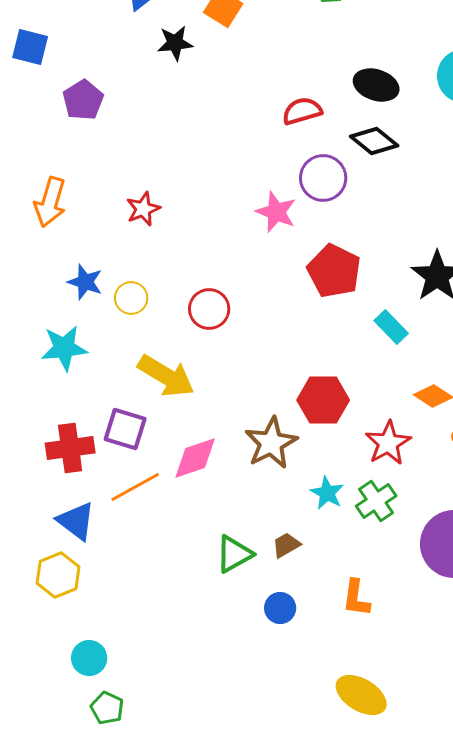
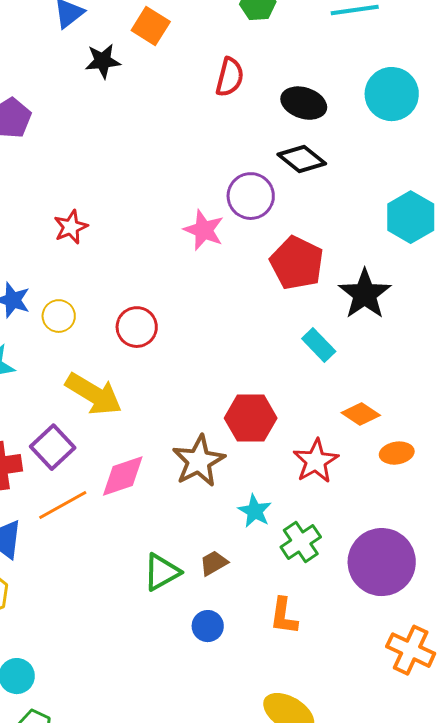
red semicircle: (302, 111) -> (230, 77), moved, turned 120
red pentagon: (334, 271) -> (297, 263), moved
purple square: (125, 429) -> (53, 447), turned 30
green cross: (376, 501) -> (301, 542), moved

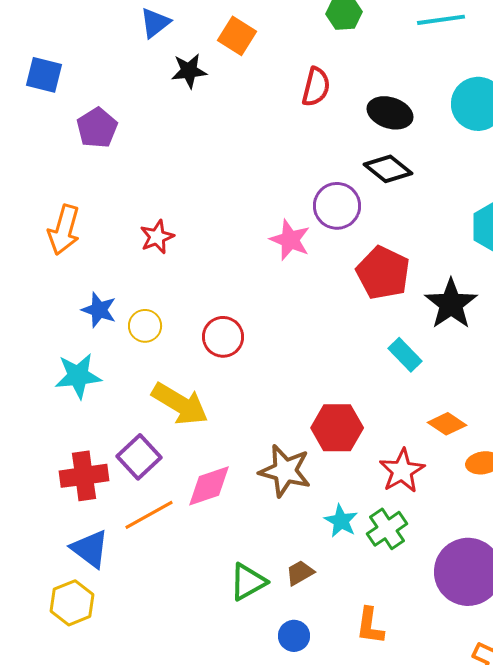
brown star: (199, 461) -> (285, 471), turned -30
green cross: (301, 542) -> (387, 529), moved

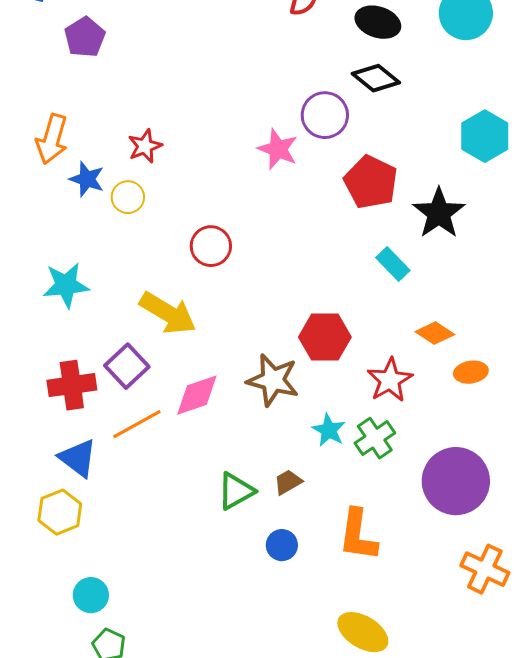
blue star: (99, 310) -> (87, 179), moved
yellow circle: (145, 326) -> (128, 197), moved
orange L-shape: (370, 626) -> (358, 535), size x1.4

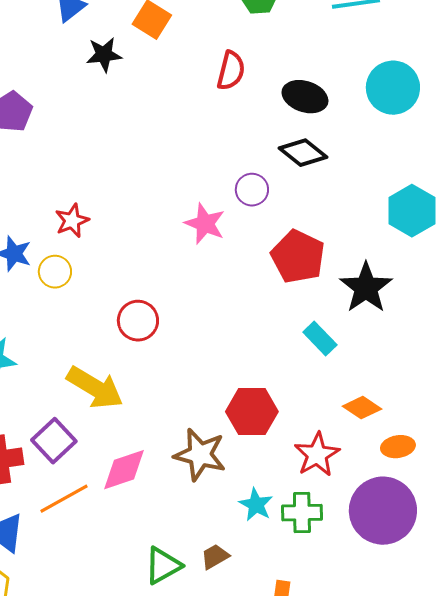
purple circle: (325, 115) -> (252, 190), size x0.7
green cross: (375, 438) -> (302, 513), turned 33
purple circle: (456, 481) -> (383, 511), moved

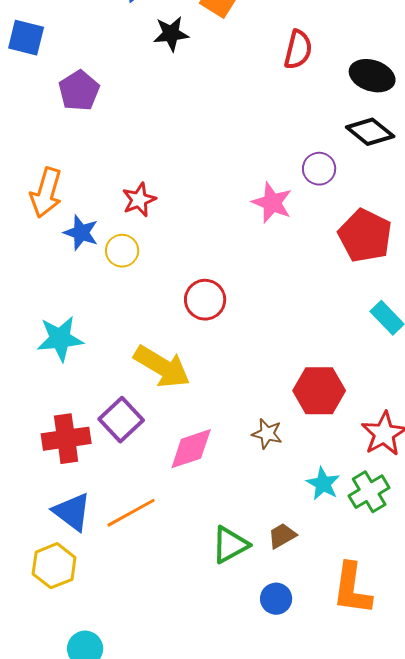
brown star: (200, 455) -> (267, 434), size x0.6
orange line: (64, 499) -> (131, 513), moved
green cross: (302, 513) -> (369, 492), turned -30

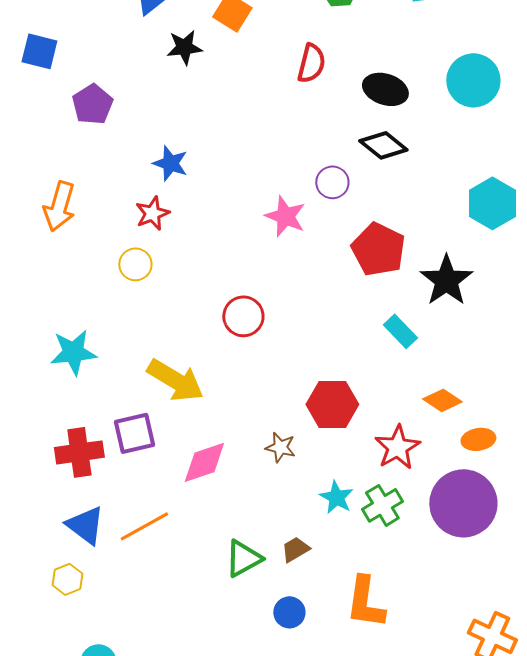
blue star: (81, 233) -> (170, 163), moved
red circle: (205, 300) -> (243, 316), moved
purple square: (121, 420) -> (134, 433), turned 30
yellow hexagon: (54, 566) -> (67, 579), size x0.7

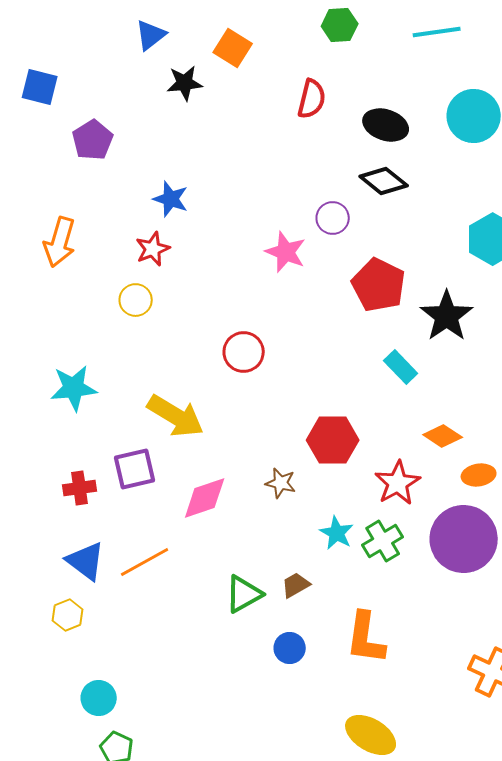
red cross: (79, 452) -> (80, 488), size x0.7

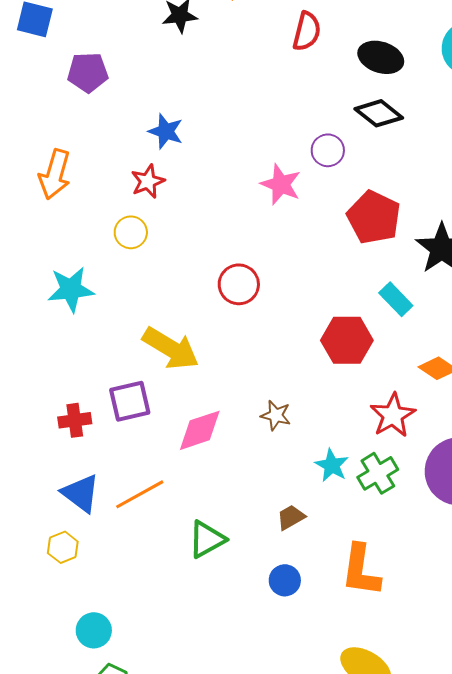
purple pentagon: (93, 140) -> (88, 72), turned 30
cyan star: (74, 388) -> (71, 289), moved
red hexagon: (333, 440) -> (347, 340), moved
green triangle: (244, 594) -> (207, 539), moved

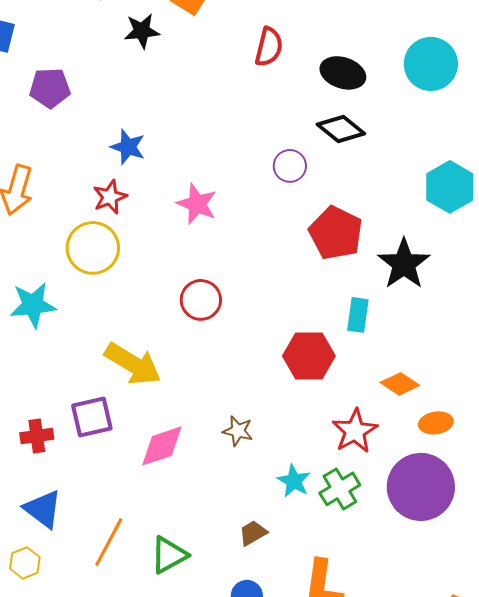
pink star: (281, 184) -> (197, 204), moved
yellow circle: (131, 232) -> (93, 248), size x1.6
cyan rectangle: (396, 299) -> (358, 315), turned 52
orange line: (140, 494) -> (109, 542), moved, turned -33

